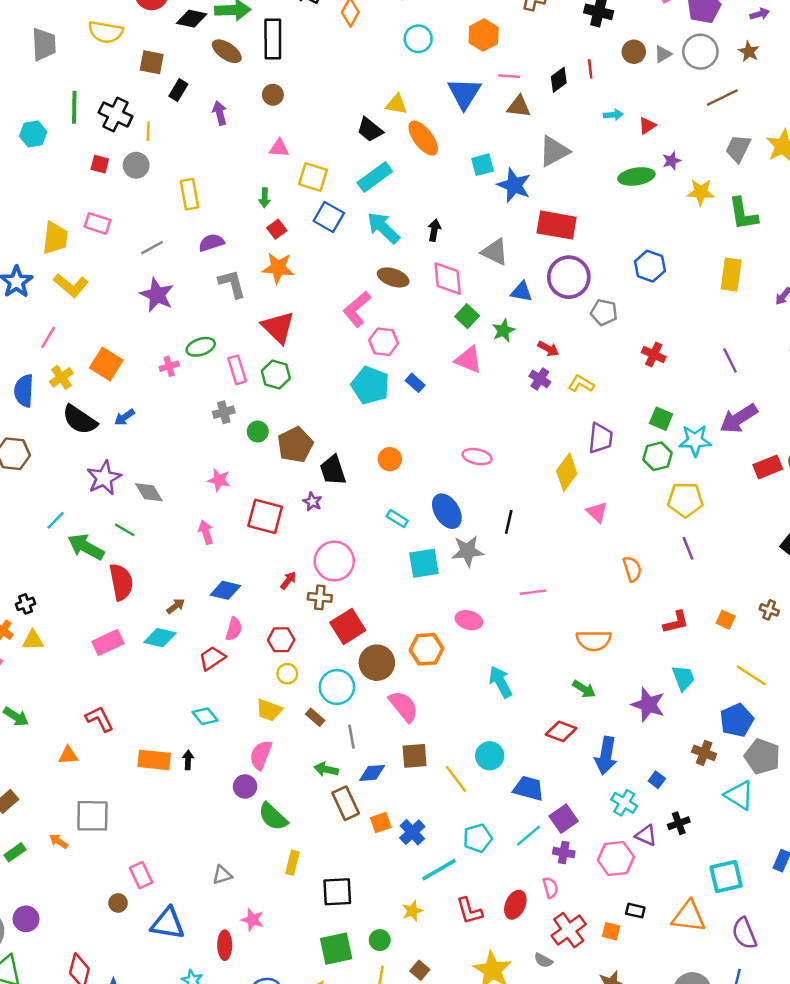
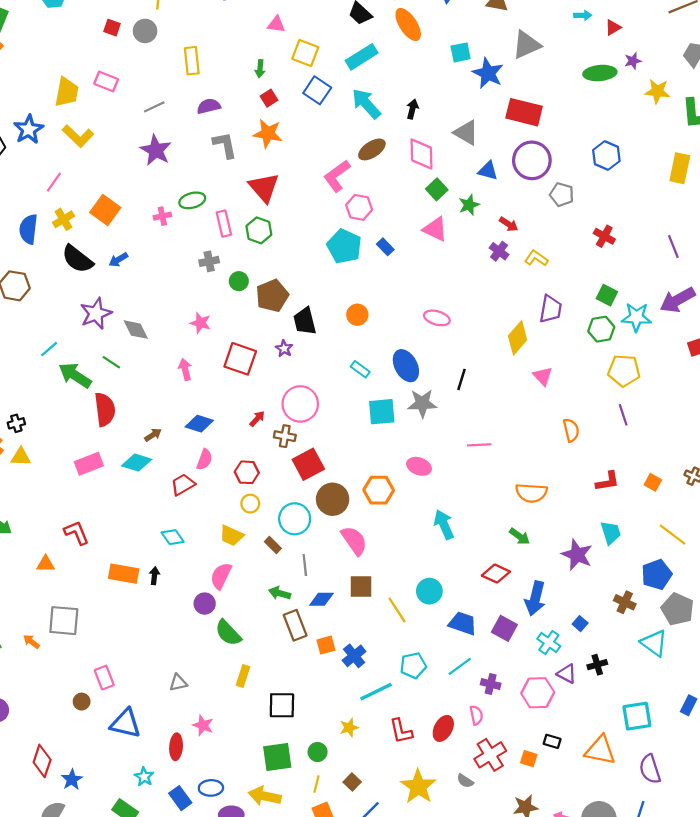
brown ellipse: (393, 277) -> (372, 149), turned -56
purple square: (564, 819) -> (504, 628), moved, turned -30

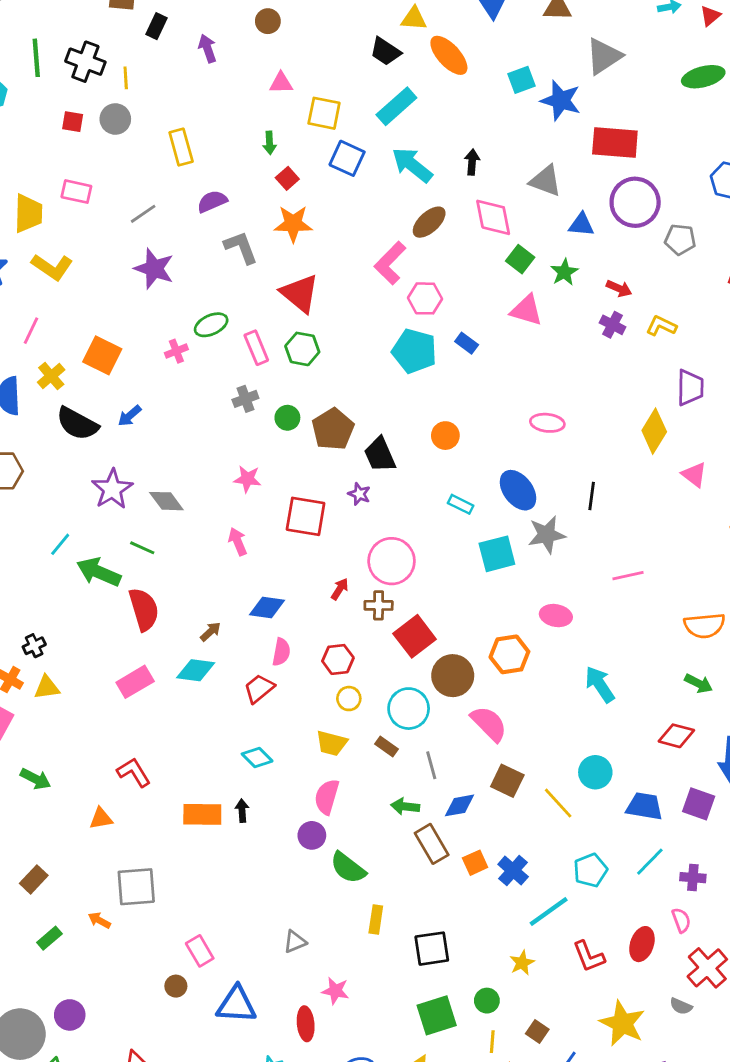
brown square: (361, 586) -> (507, 781), turned 35

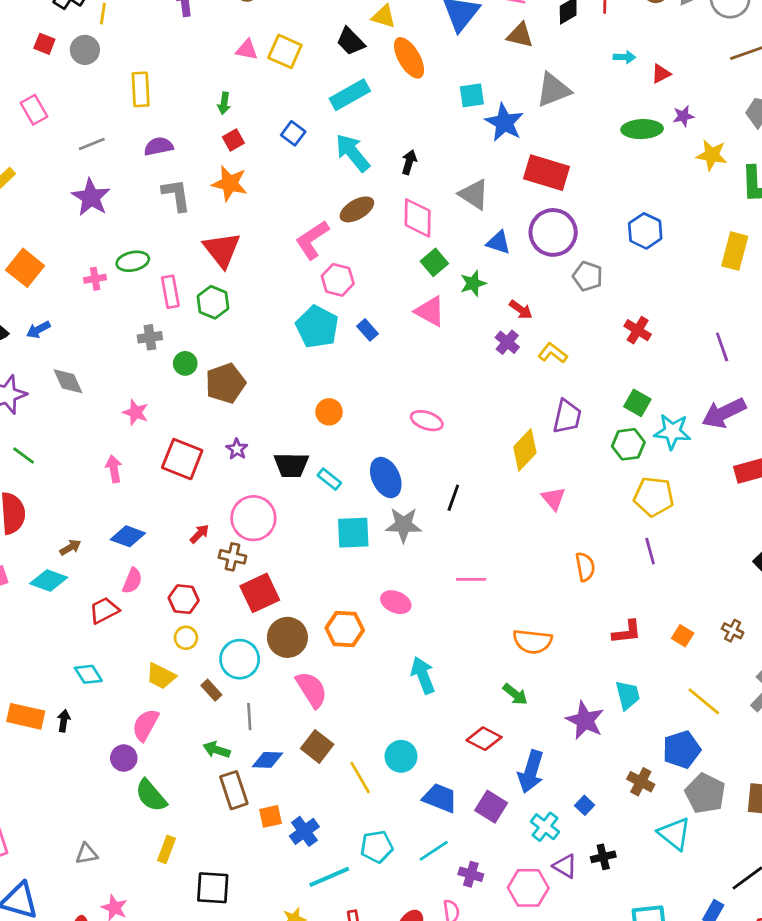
yellow square: (324, 113) -> (285, 51), moved
blue square: (347, 158) -> (293, 133), size x0.7
pink rectangle: (76, 192) -> (34, 110), turned 36
black trapezoid: (380, 455) -> (291, 465), moved, turned -78
gray diamond: (166, 501) -> (68, 381), moved

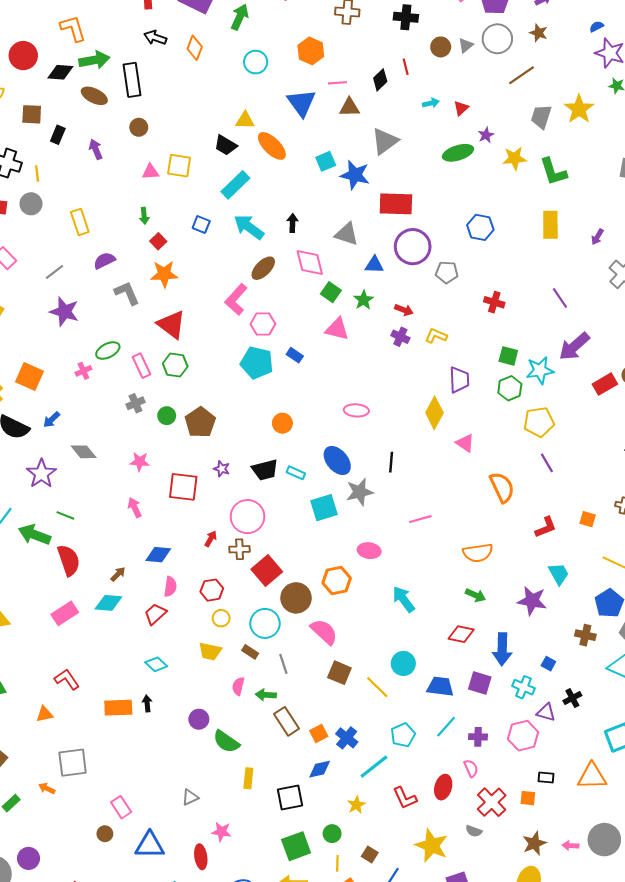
orange semicircle: (585, 567) -> (502, 487), size x1.4
pink semicircle: (146, 725) -> (238, 686), moved, size x0.7
blue diamond: (268, 760) -> (320, 769), moved

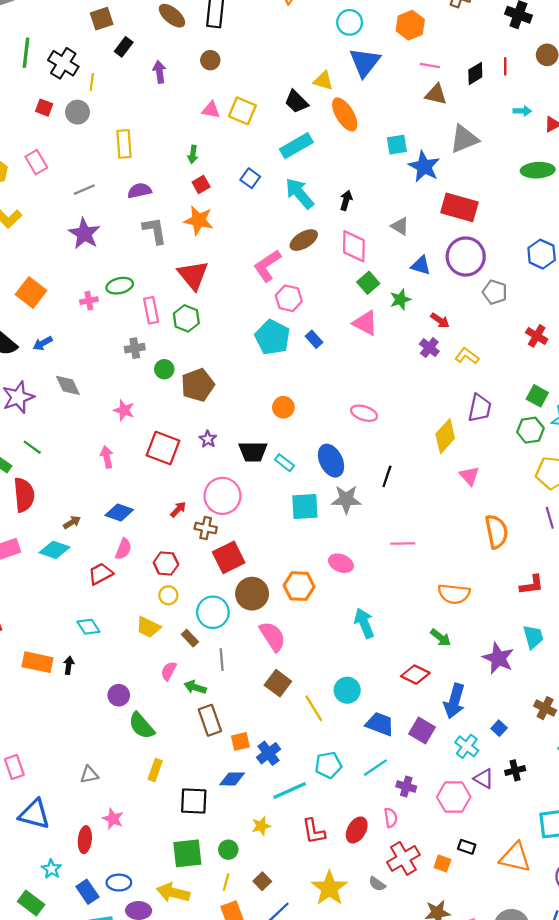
blue triangle: (301, 103) -> (365, 62), moved
brown square: (32, 114) -> (102, 19), turned -35
gray triangle: (347, 234) -> (400, 226), size x0.7

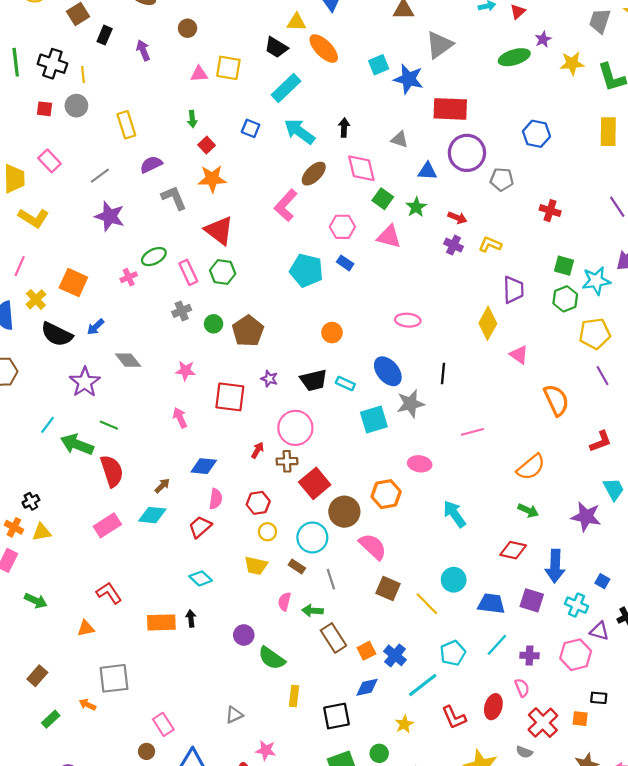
pink hexagon: (289, 298) -> (342, 227), moved
orange semicircle: (454, 594) -> (531, 467), turned -32

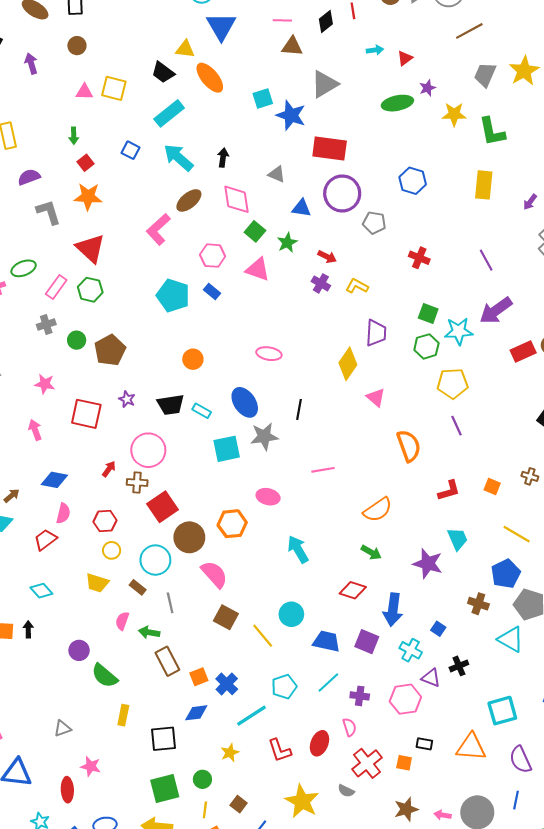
pink rectangle: (188, 272) -> (56, 287), turned 55

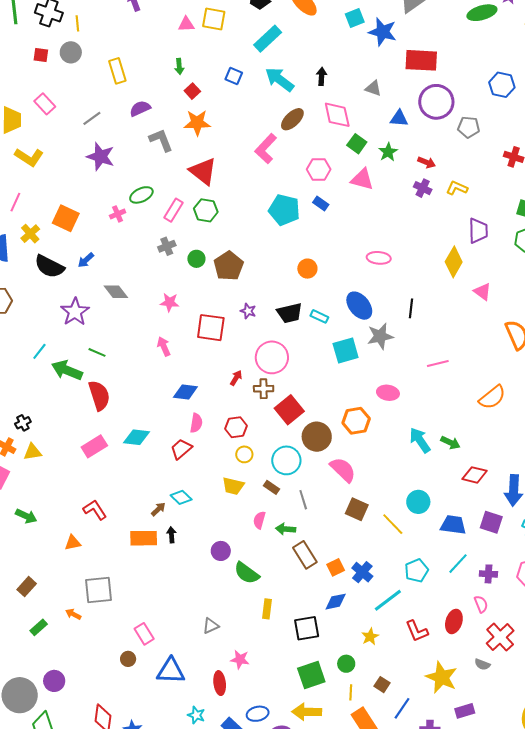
brown arrow: (12, 496) -> (158, 509), moved
green arrow: (371, 552) -> (450, 443), moved

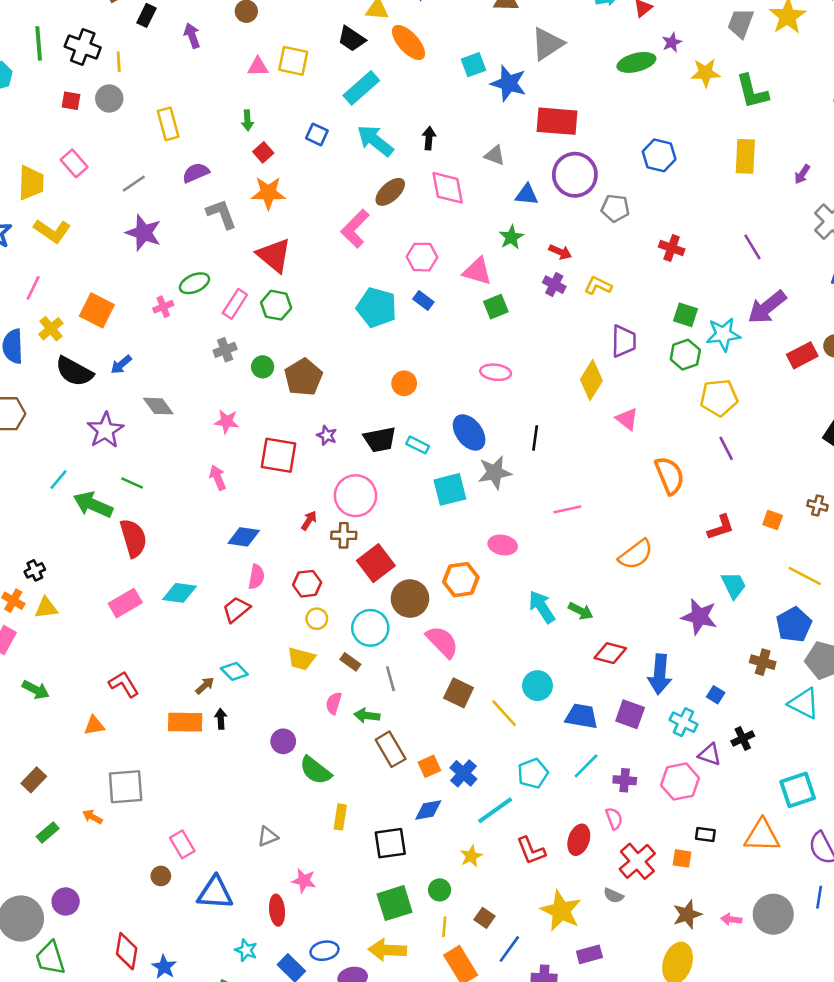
green square: (357, 144) -> (496, 307), moved, turned 30

